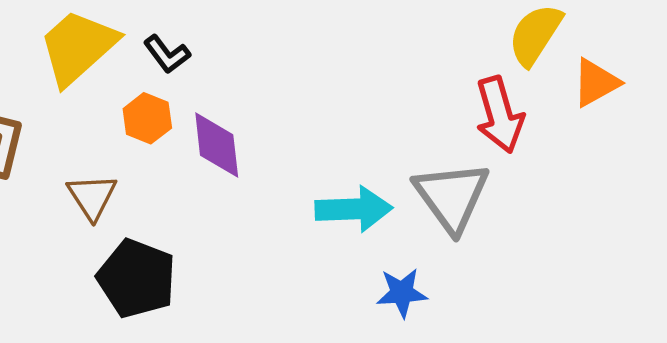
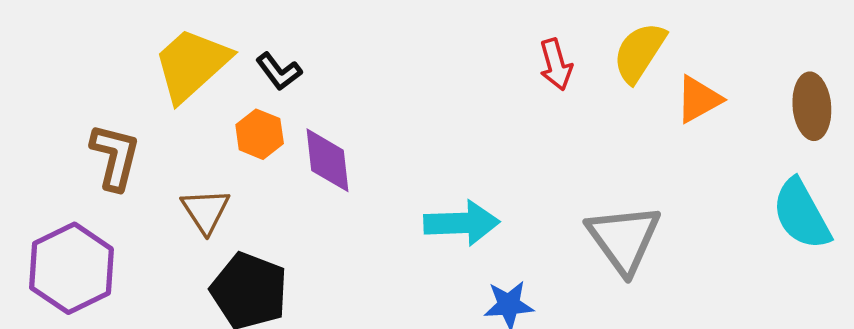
red arrow: (500, 115) -> (556, 64), moved, size x0.7
gray triangle: (452, 197) -> (624, 239), moved

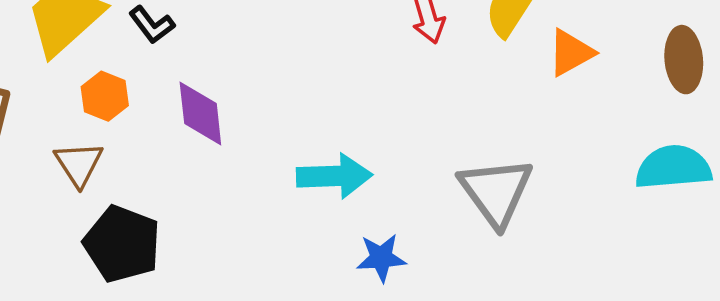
orange hexagon: (260, 134) -> (105, 96), moved
cyan semicircle: (801, 214) -> (673, 167), turned 114

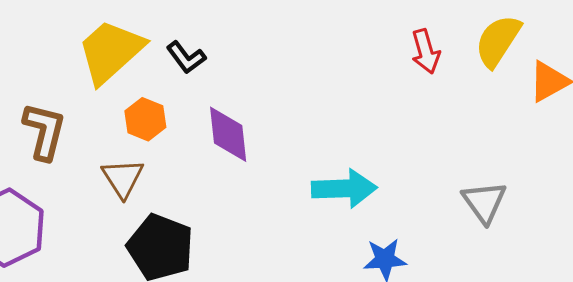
gray triangle: (496, 192) -> (484, 202), size x0.7

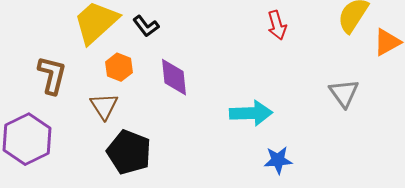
red arrow: (426, 51) -> (277, 25), moved
gray triangle: (484, 202) -> (344, 93), moved

